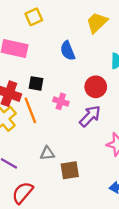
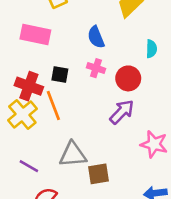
pink cross: (61, 101) -> (96, 68), moved
gray triangle: (47, 153) -> (73, 155), size x1.6

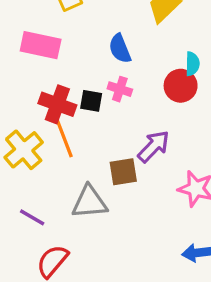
black square: (60, 75) -> (91, 101), moved
red circle: (128, 78) -> (181, 86), moved
red cross: (29, 86) -> (57, 104), moved
brown square: (99, 174) -> (123, 172), moved

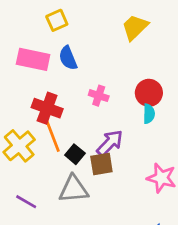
blue semicircle: (120, 49) -> (68, 58), moved
cyan semicircle: (192, 64) -> (149, 114), moved
black square: (91, 101) -> (75, 154), moved, turned 30
purple arrow: (154, 146) -> (110, 143), moved

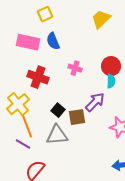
orange line: (53, 136) -> (27, 126), moved
purple arrow: (110, 143) -> (95, 102), moved

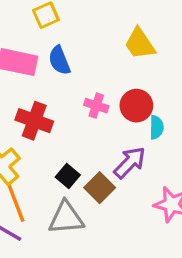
yellow trapezoid: (101, 19) -> (140, 44), moved, turned -80
red circle: (111, 66) -> (136, 106), moved
brown square: (77, 117) -> (100, 188), turned -36

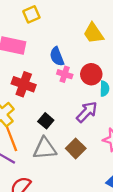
blue semicircle: (59, 60) -> (57, 57), moved
brown square: (100, 188) -> (76, 148), moved

